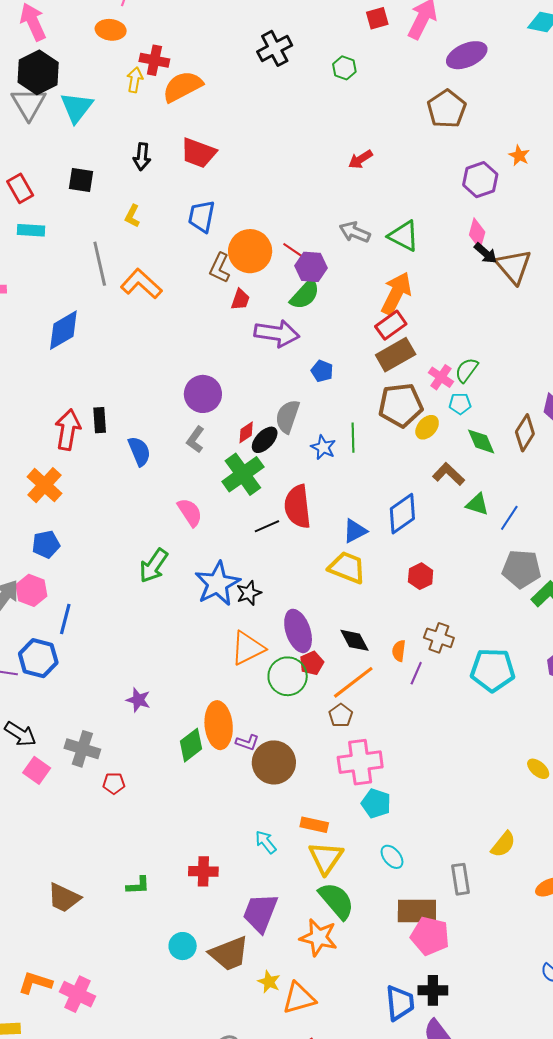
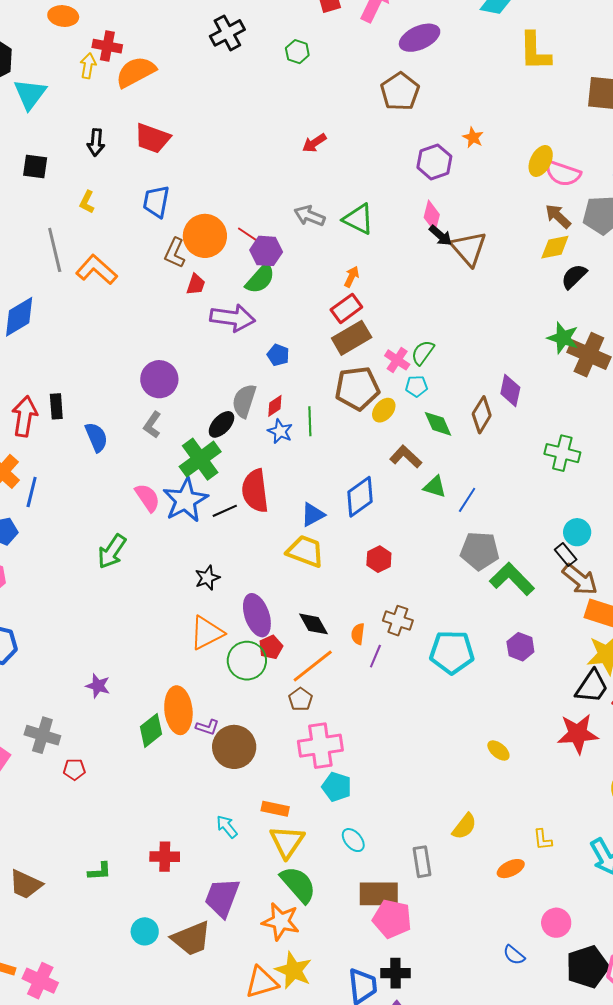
orange arrow: (396, 293) -> (352, 277), size x0.5
red diamond: (246, 432) -> (275, 406), moved
blue star: (217, 584) -> (185, 500), moved
blue line: (65, 619) -> (32, 492), moved
yellow star: (269, 982) -> (293, 970), moved, size x1.6

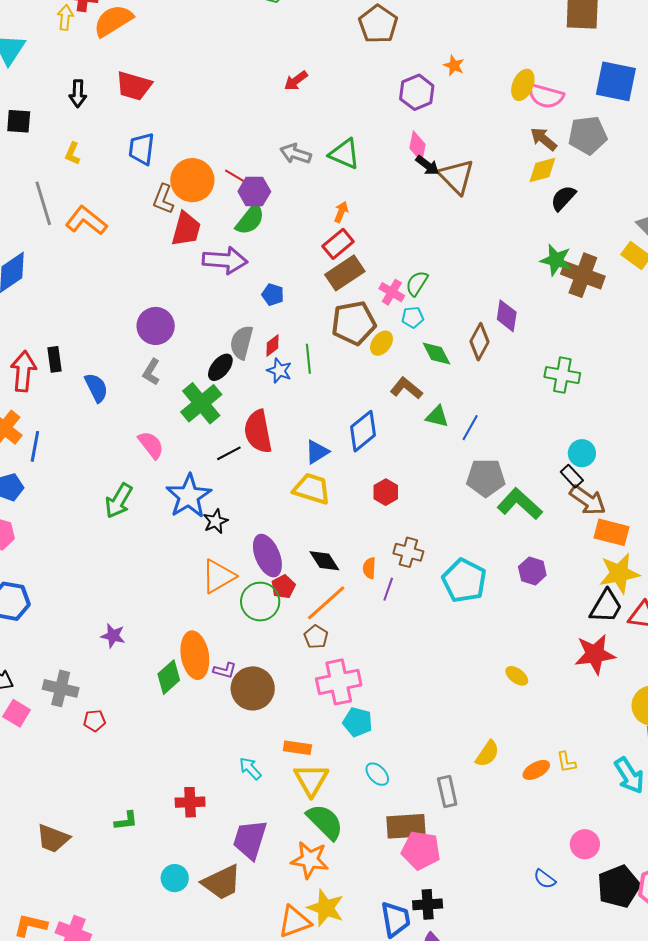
red trapezoid: (196, 284) -> (186, 229), size x1.6
blue star: (185, 500) -> (189, 496), moved
cyan pentagon: (452, 652) -> (464, 581), turned 30
orange ellipse: (511, 869) -> (536, 770), moved

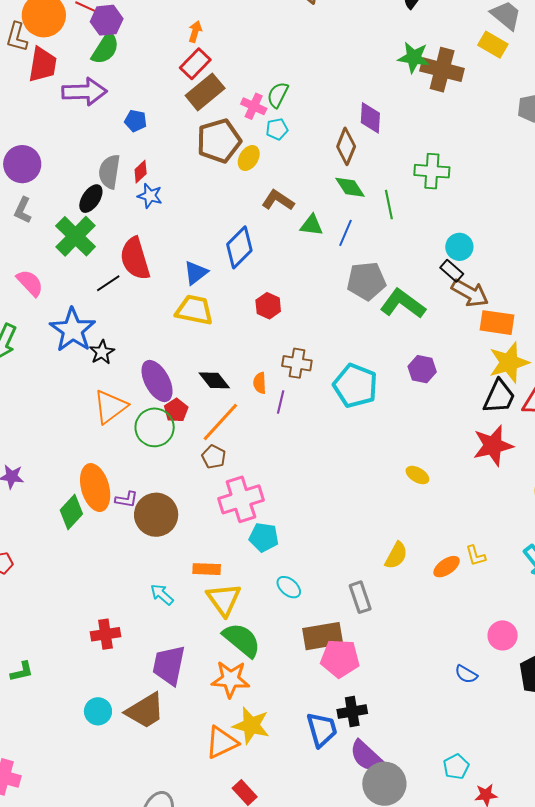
green diamond: (436, 353) -> (350, 187), moved
green line: (308, 359) -> (389, 205), moved
green L-shape: (126, 821) -> (22, 672), moved

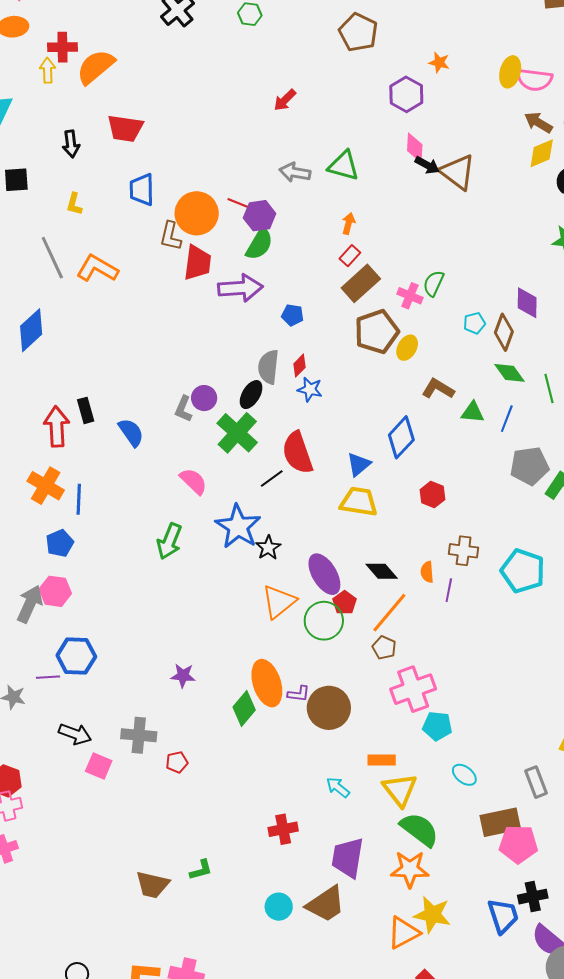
red rectangle: (195, 64) -> (350, 256), size x0.7
cyan pentagon: (277, 129) -> (474, 323), moved
purple circle: (22, 164) -> (204, 398), moved, size x0.7

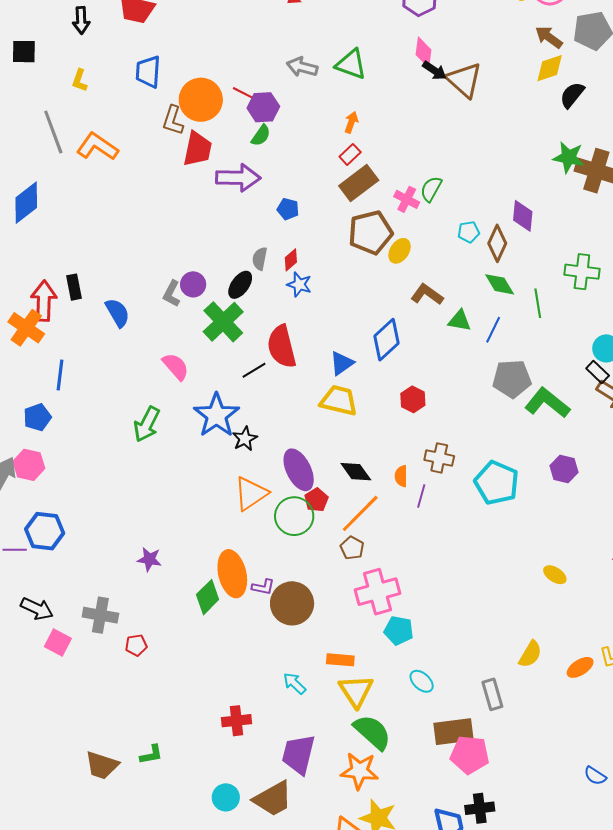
green semicircle: (259, 244) -> (261, 135), size x0.7
gray semicircle: (268, 367) -> (260, 259), size x0.7
orange cross: (46, 486) -> (26, 328), moved

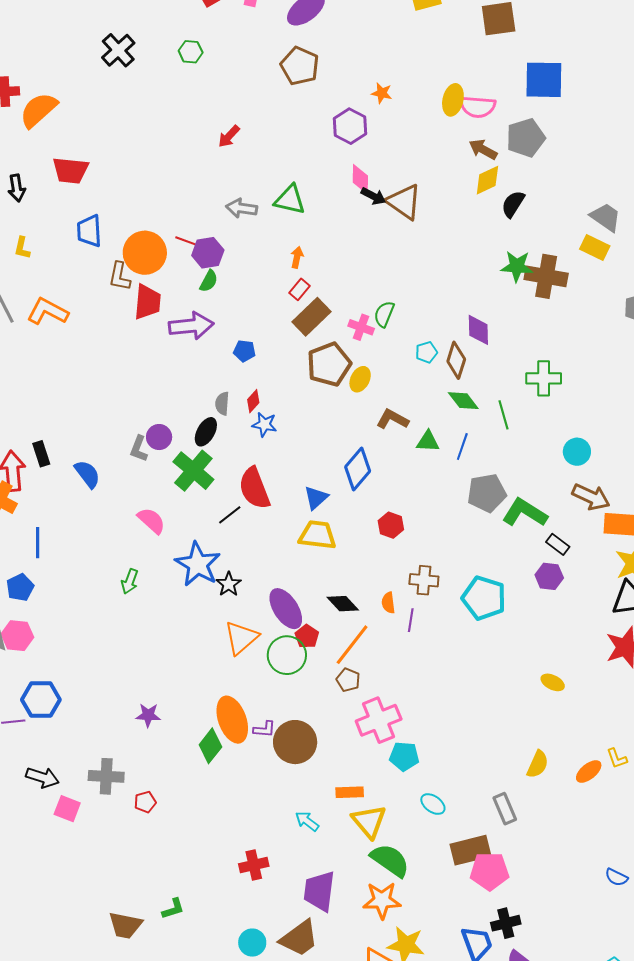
black rectangle: (598, 372) -> (558, 544), moved
green arrow: (147, 424) -> (130, 581), size x0.7

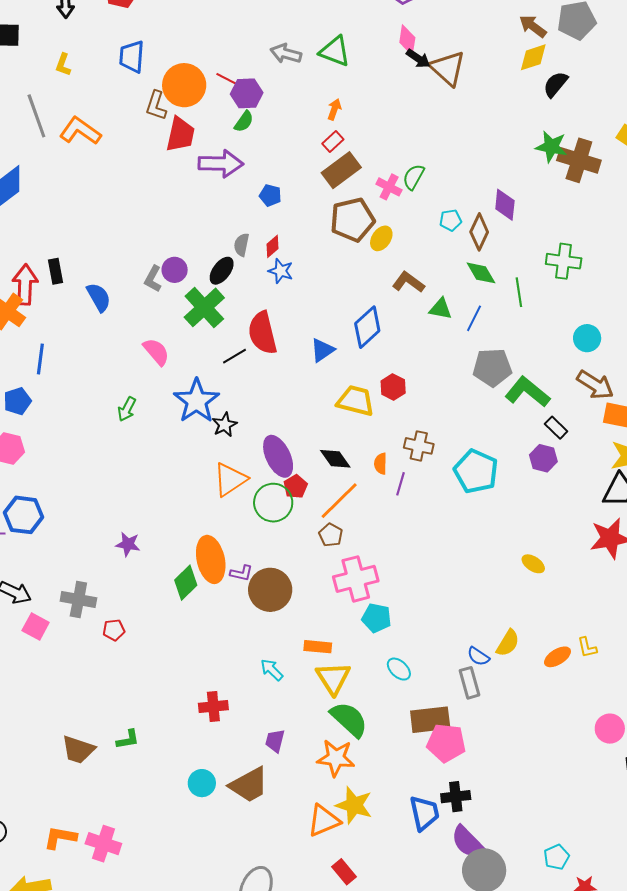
yellow trapezoid: (317, 535) -> (356, 401), moved
blue semicircle: (616, 877) -> (478, 656), moved
purple trapezoid: (319, 891) -> (275, 741), size x0.6

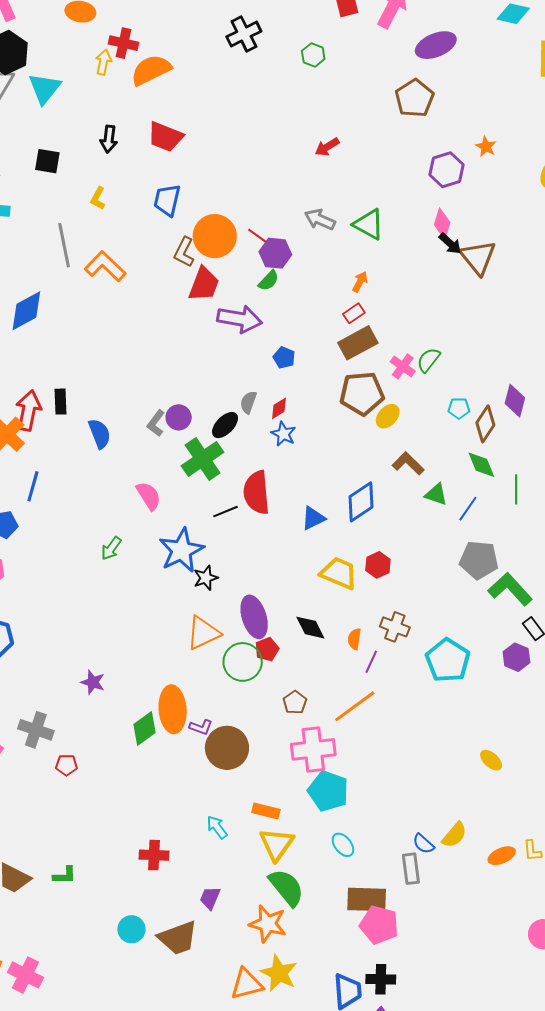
orange line: (339, 501) -> (355, 706), moved
cyan pentagon: (377, 618) -> (328, 791), size x1.4

